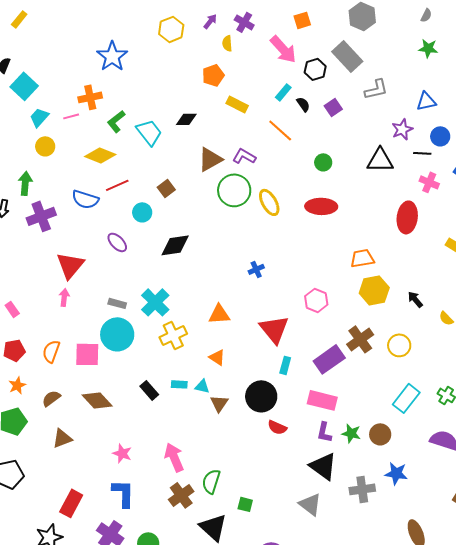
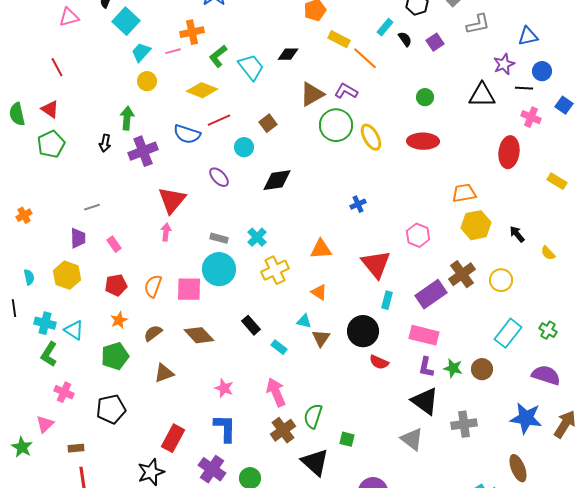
orange line: (280, 130) -> (365, 58), moved
cyan cross: (155, 302) -> (257, 237), size x0.7
cyan rectangle: (179, 384) -> (279, 347), moved, turned 35
blue star: (396, 473) -> (526, 418), moved, size x1.4

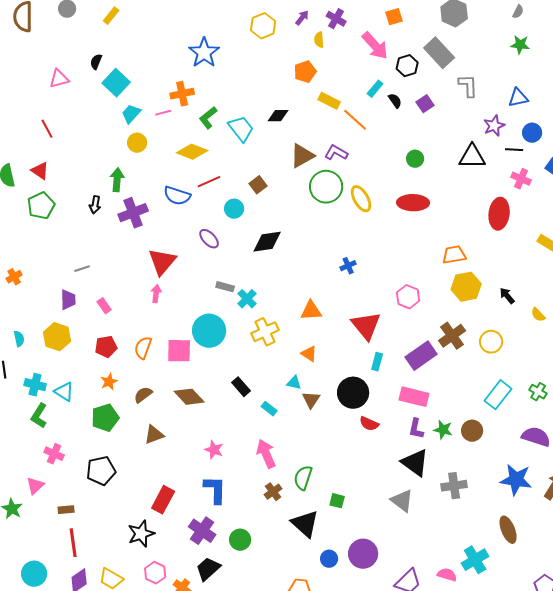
gray L-shape: (478, 24) -> (468, 86), turned -80
gray rectangle: (219, 238) -> (225, 287), moved
brown cross: (283, 430) -> (273, 492), size x0.7

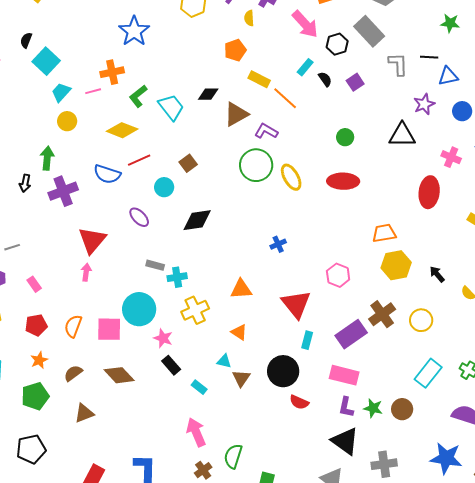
black line: (514, 150) -> (429, 57), moved
brown triangle: (302, 156) -> (236, 114), moved
cyan cross: (247, 299) -> (177, 277), turned 36
pink star: (214, 450) -> (163, 338), moved

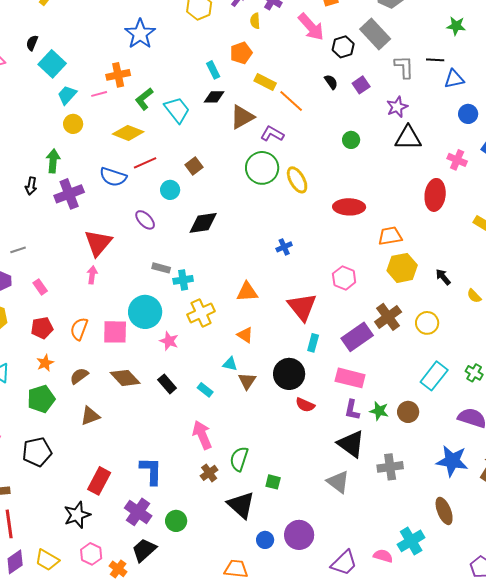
cyan rectangle: (305, 67) -> (213, 70), moved, turned -66
purple star: (424, 104) -> (397, 107), moved
red ellipse: (343, 181) -> (349, 207), moved
black rectangle: (171, 365) -> (167, 384), moved

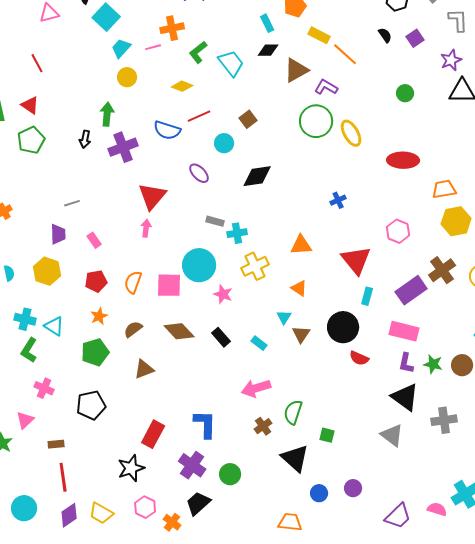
yellow diamond: (128, 133) -> (182, 86), size x0.7
cyan triangle: (230, 364) -> (284, 317), turned 49
pink arrow: (202, 435) -> (256, 388), turned -84
purple circle: (299, 535) -> (353, 488), size x0.6

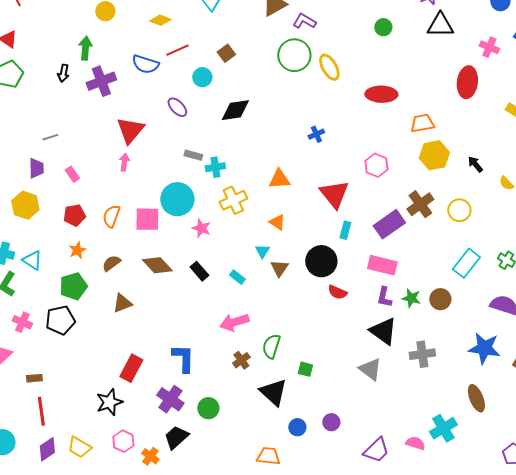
black pentagon: (91, 405) -> (60, 320), moved

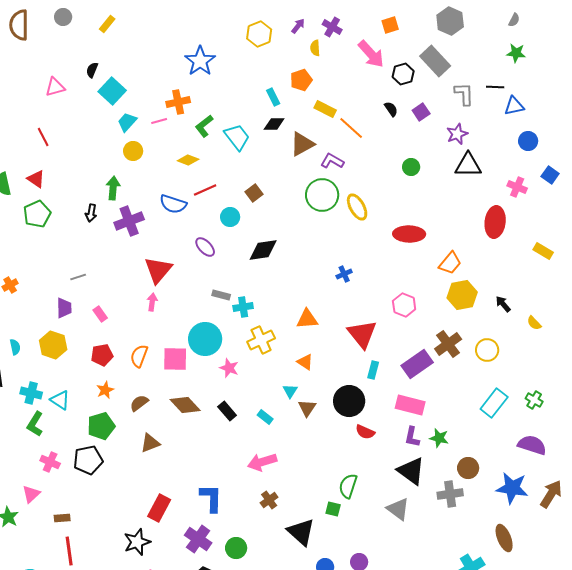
orange trapezoid: (422, 123) -> (450, 263), turned 140
brown circle: (440, 299) -> (468, 468), moved
green semicircle: (271, 346) -> (348, 486), moved

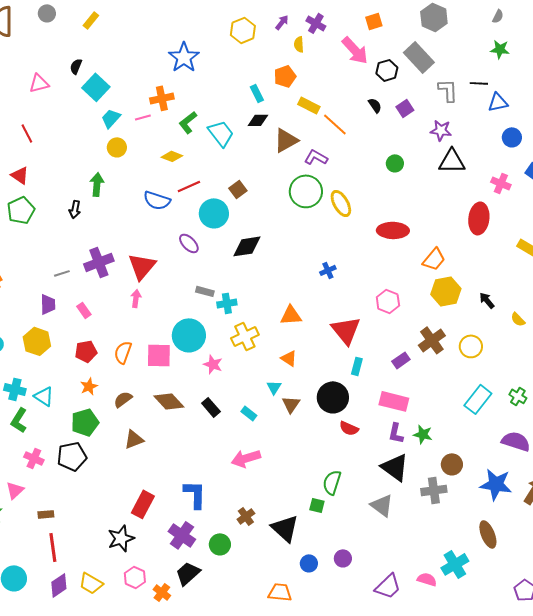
purple star: (457, 134) -> (441, 130), turned 30
cyan circle: (230, 217) -> (214, 213), size x1.5
purple cross: (129, 221) -> (99, 262), moved
purple rectangle: (417, 364) -> (401, 360), size x0.6
brown cross: (269, 500) -> (246, 516), moved

